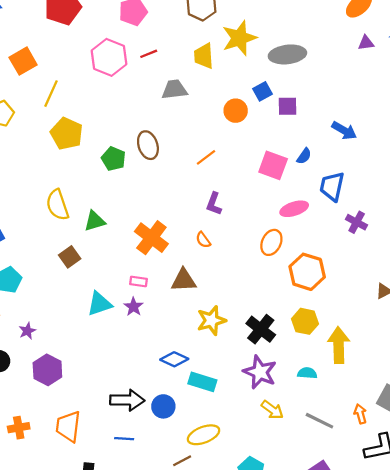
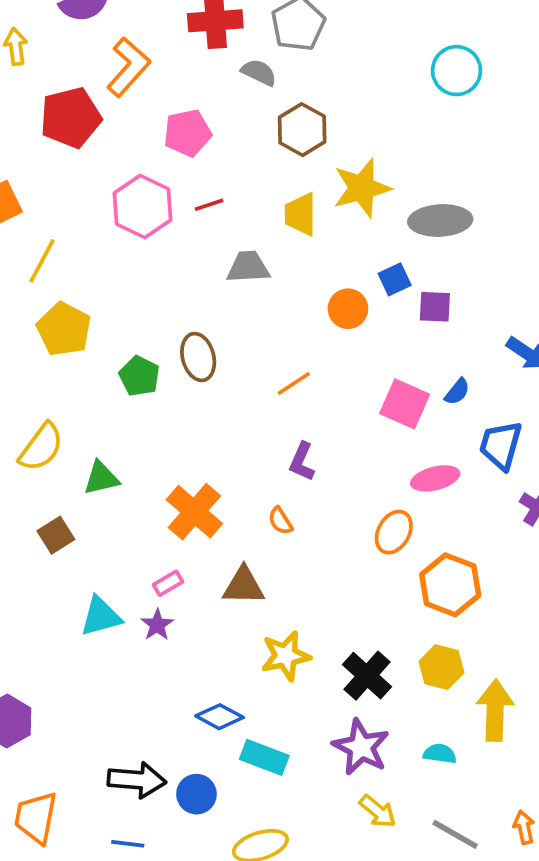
yellow semicircle: (57, 205) -> (41, 447), turned -128
pink rectangle: (138, 281) -> (168, 583), turned -42

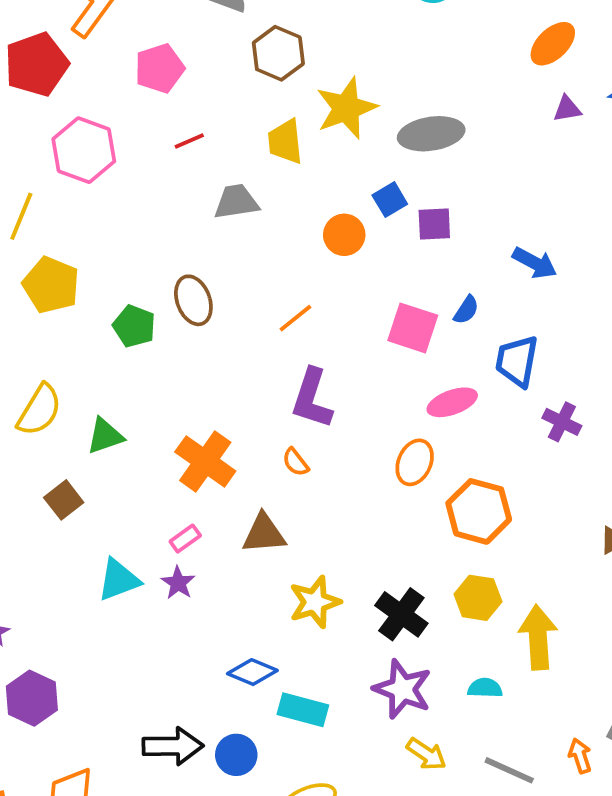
pink hexagon: (143, 207) -> (84, 150), moved
purple L-shape: (302, 462) -> (312, 399), size x1.5

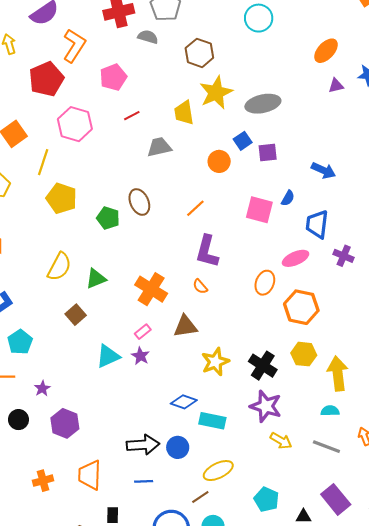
brown hexagon: (278, 53) -> (199, 53), moved
pink ellipse: (452, 402) -> (296, 258), moved
cyan semicircle: (485, 688) -> (330, 411), moved

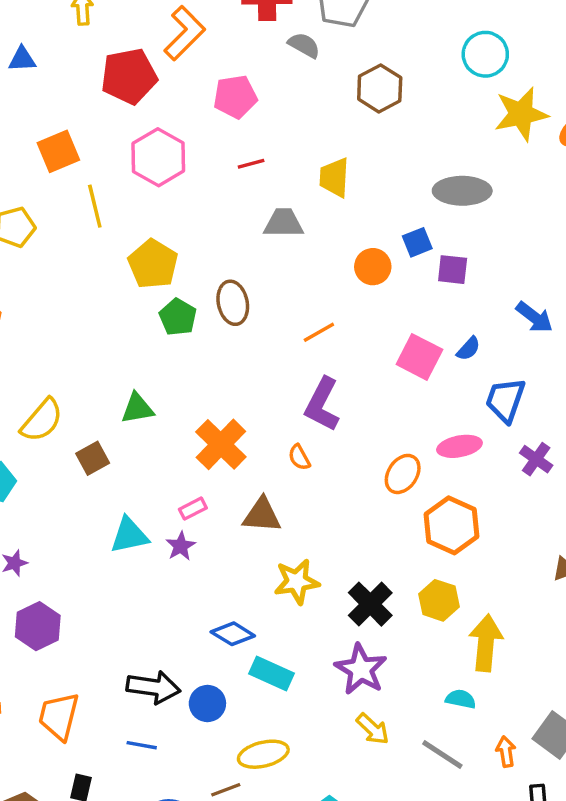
yellow star: (216, 93) -> (521, 114), moved
yellow line: (43, 162) -> (95, 206), turned -45
yellow pentagon: (62, 198) -> (153, 264), moved
yellow semicircle: (59, 267) -> (42, 420), moved

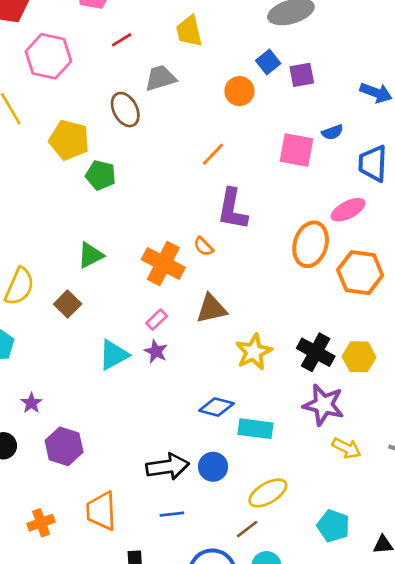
brown ellipse: (233, 303) -> (125, 110), moved
blue semicircle: (468, 349) -> (332, 132), turned 45
orange semicircle: (299, 457) -> (203, 247), moved
orange ellipse: (403, 474) -> (311, 244), size x1.4
yellow hexagon: (439, 600) -> (359, 357), moved

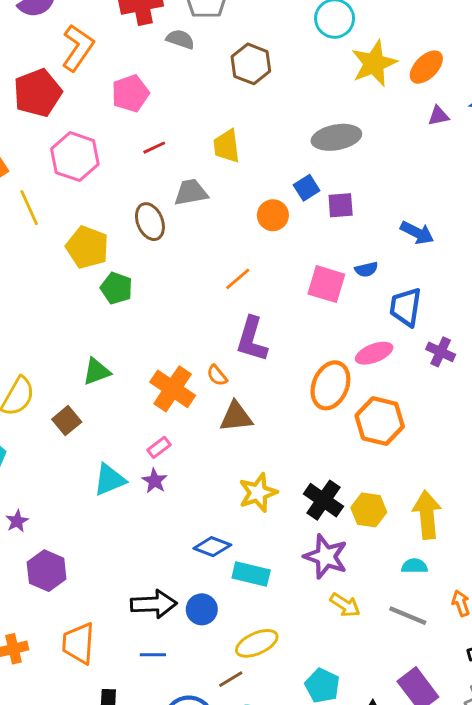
brown triangle: (211, 309) -> (236, 417), moved

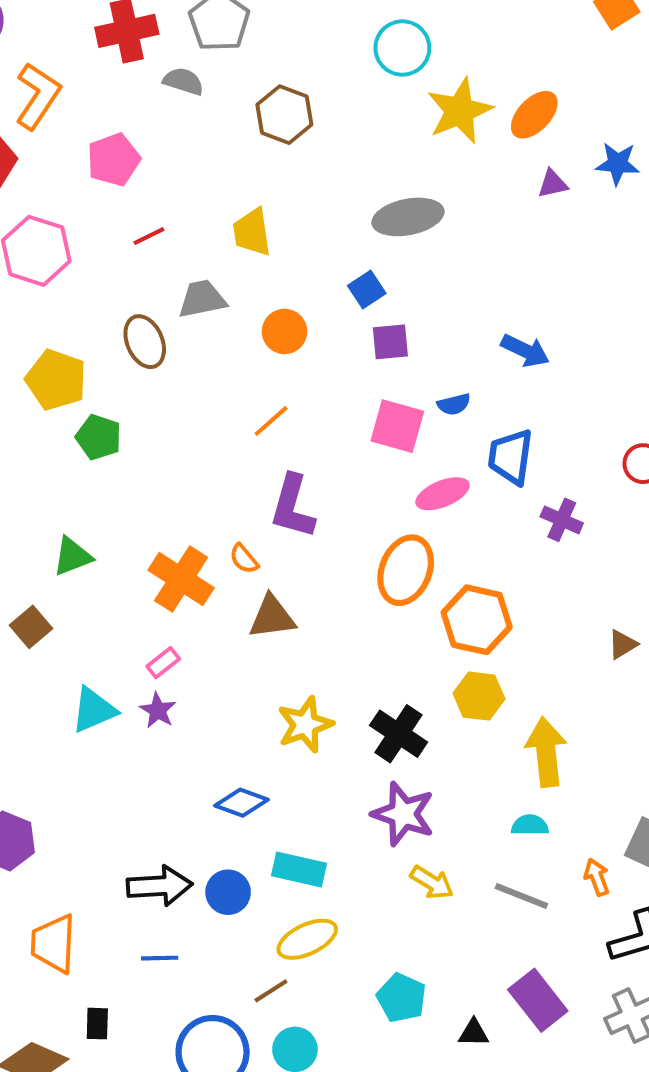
purple square: (341, 205) -> (390, 342), moved
orange circle: (273, 215) -> (285, 331), moved
pink ellipse: (374, 353) -> (443, 494), moved
yellow hexagon: (369, 510) -> (479, 696), moved
cyan rectangle: (251, 574) -> (299, 870), moved

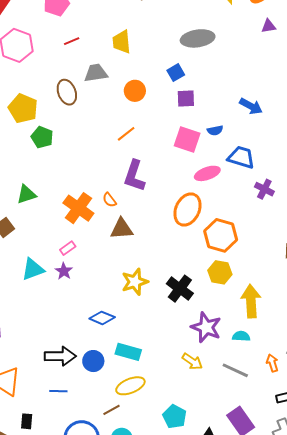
blue trapezoid: (511, 457) -> (241, 157), turned 96
purple star: (403, 814) -> (206, 327), moved

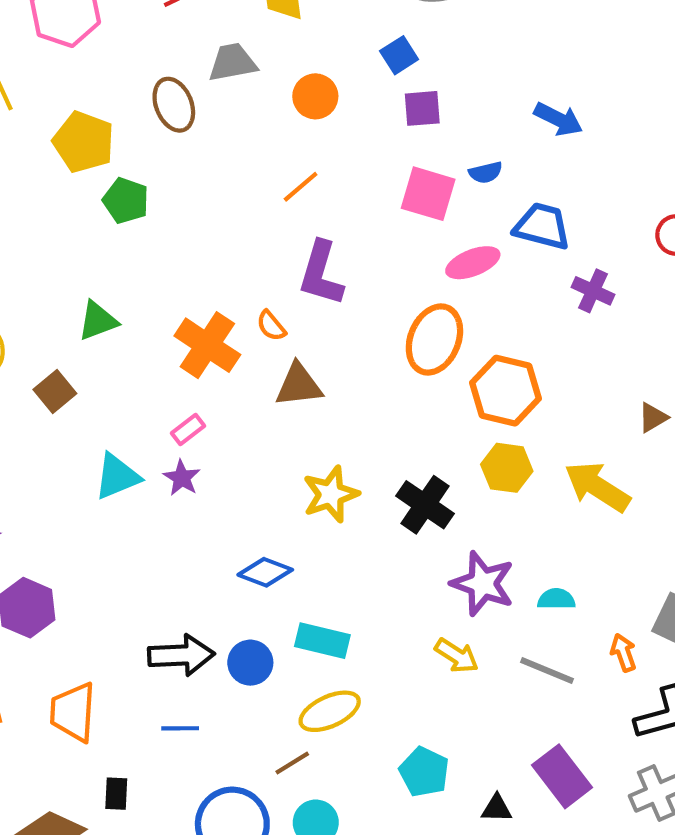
yellow arrow: (251, 301) -> (597, 487), moved, turned -52

